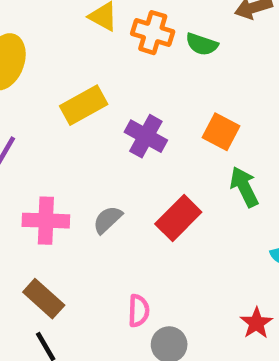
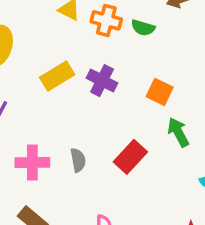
purple cross: (146, 136) -> (102, 81), moved
gray semicircle: (108, 220) -> (78, 160), turned 125

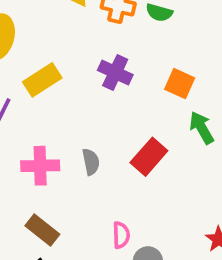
yellow rectangle: (57, 76) -> (42, 80), moved

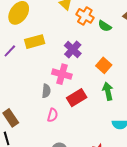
pink cross: (40, 166) -> (62, 74), moved
pink semicircle: (121, 235) -> (53, 115), moved

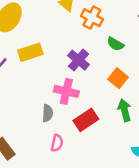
green semicircle: (105, 26) -> (115, 44), moved

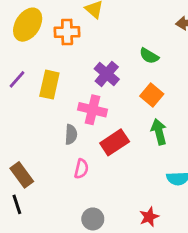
orange cross: (92, 18) -> (67, 32), moved, turned -30
yellow rectangle: (30, 52) -> (49, 85), moved, turned -60

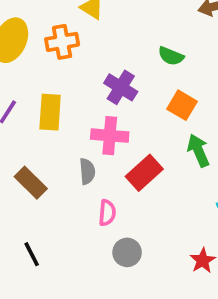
brown rectangle: (22, 175) -> (31, 183), moved
black line: (17, 204) -> (32, 254), moved
gray circle: (93, 219) -> (127, 252), moved

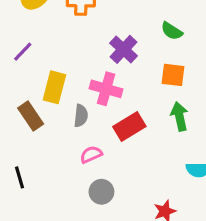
orange square: (182, 105) -> (173, 75), turned -35
yellow rectangle: (50, 112) -> (54, 87), moved
pink semicircle: (107, 213) -> (91, 155), turned -130

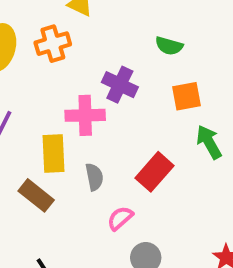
pink cross: (106, 89) -> (85, 115), moved

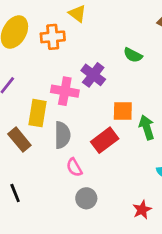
orange square: (186, 96) -> (123, 111), moved
gray semicircle: (94, 177) -> (62, 135), size x1.4
pink semicircle: (120, 218) -> (74, 167), turned -90

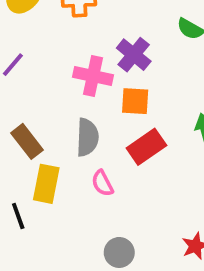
orange square: (123, 111) -> (135, 101), moved
yellow rectangle: (37, 113) -> (46, 184), moved
gray circle: (86, 198) -> (119, 252), moved

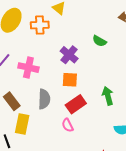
pink cross: (93, 76) -> (28, 68), moved
pink semicircle: (102, 183) -> (68, 125), moved

